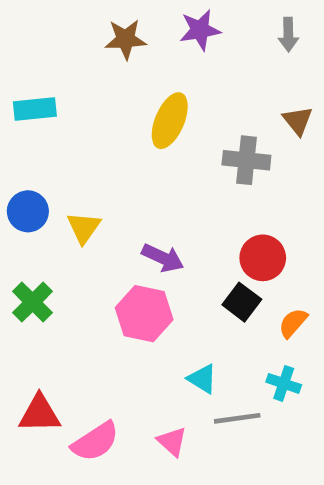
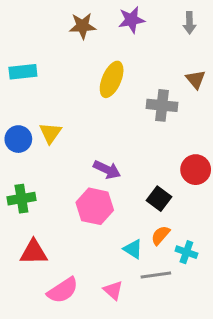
yellow triangle: (84, 228) -> (50, 133), moved
red circle: (263, 258) -> (196, 170), moved
green cross: (33, 302) -> (21, 199), turned 36
orange semicircle: (293, 323) -> (160, 235), moved
red triangle: (39, 414) -> (34, 252), moved

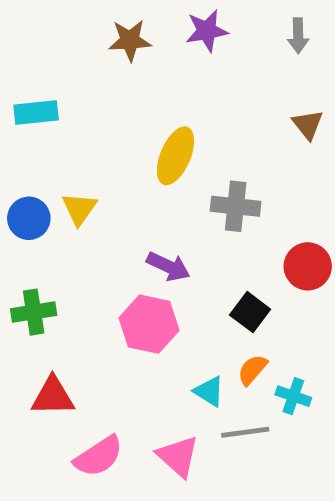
yellow ellipse: (112, 79) -> (175, 156), moved
gray cross: (162, 105) -> (236, 206), moved
pink triangle: (113, 290) -> (178, 456), size x1.4

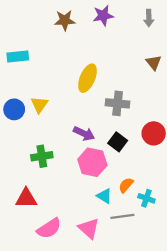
green cross: (34, 312) -> (42, 156), moved
black square: (250, 312) -> (118, 142), moved
pink hexagon: (149, 324) -> (92, 162), moved

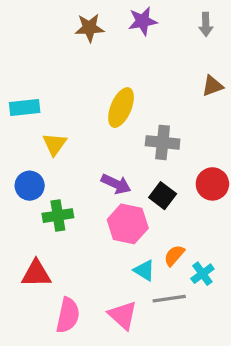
cyan rectangle: (18, 56) -> (25, 108), moved
brown triangle: (154, 63) -> (212, 86), turned 49
blue circle: (14, 109) -> (30, 186), moved
cyan cross: (146, 198) -> (202, 274), turned 35
pink semicircle: (49, 228) -> (68, 315), turned -45

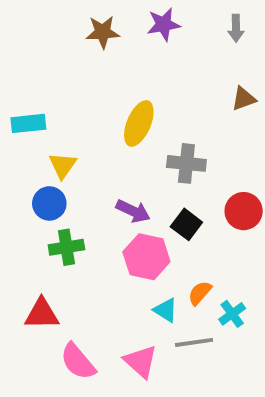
blue circle: (30, 186) -> (49, 203), moved
pink semicircle: (68, 315) -> (78, 362), turned 128

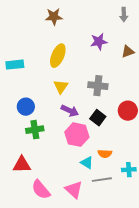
purple star: (164, 24) -> (99, 42), moved
yellow ellipse: (139, 123) -> (58, 56), moved
yellow triangle: (63, 165) -> (61, 87), moved
orange semicircle: (200, 293) -> (105, 154), turned -128
cyan cross: (232, 314) -> (129, 170), moved, turned 32

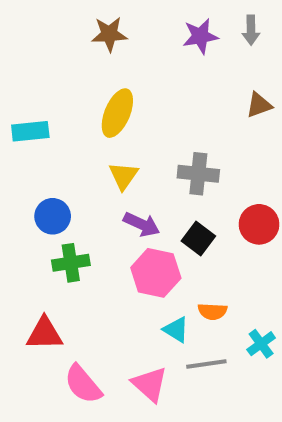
purple star: (99, 42) -> (200, 36), moved
cyan cross: (129, 170) -> (261, 344), turned -32

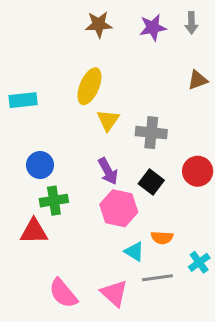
brown star: (109, 34) -> (99, 24), moved
yellow triangle: (123, 176) -> (108, 120), moved
purple arrow: (142, 224) -> (108, 171), turned 36
red triangle: (45, 334) -> (34, 231), moved

